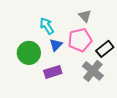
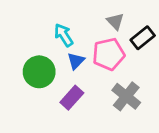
black rectangle: (105, 49) -> (143, 38), moved
purple rectangle: (53, 72) -> (72, 98), turned -30

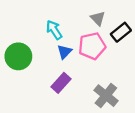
green circle: (39, 72) -> (18, 56), moved
gray cross: (126, 96) -> (106, 96), moved

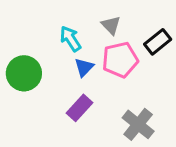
gray triangle: (98, 18) -> (111, 25), moved

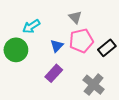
cyan arrow: (70, 39) -> (31, 26), moved, turned -90
black rectangle: (158, 42) -> (107, 48), moved

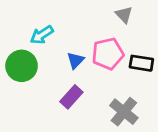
gray triangle: (75, 17) -> (124, 15), moved
black rectangle: (107, 48) -> (141, 63), turned 48

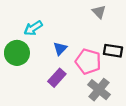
pink pentagon: (108, 54) -> (88, 62), moved, turned 30

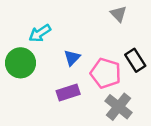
black rectangle: (113, 51) -> (135, 60), turned 48
purple rectangle: (57, 78) -> (68, 93), turned 30

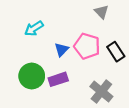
green circle: (20, 63) -> (32, 76), moved
pink pentagon: (106, 73) -> (87, 46), moved

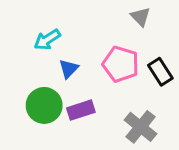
blue triangle: (62, 49) -> (69, 69), moved

